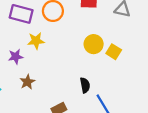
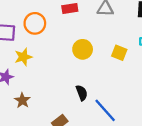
yellow square: (114, 52) -> (119, 53), moved

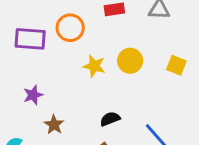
yellow star: (23, 57) -> (94, 66), moved, turned 30
black semicircle: (82, 93) -> (110, 119), moved, turned -91

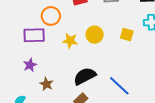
purple rectangle: (30, 39) -> (34, 35), moved
black semicircle: (110, 119) -> (85, 76), size x1.6

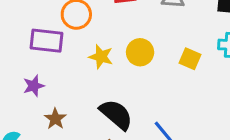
black semicircle: (85, 76) -> (116, 114), turned 60

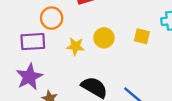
purple star: (34, 86) -> (29, 77), size x1.6

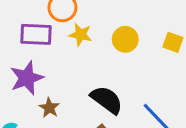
yellow star: (75, 46) -> (80, 35), moved

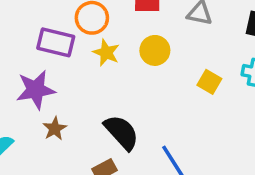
yellow circle: (125, 39) -> (155, 50), moved

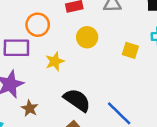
yellow star: (106, 53) -> (55, 61), moved, turned -30

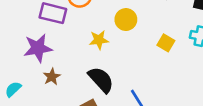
yellow star: (55, 61) -> (99, 40), moved

